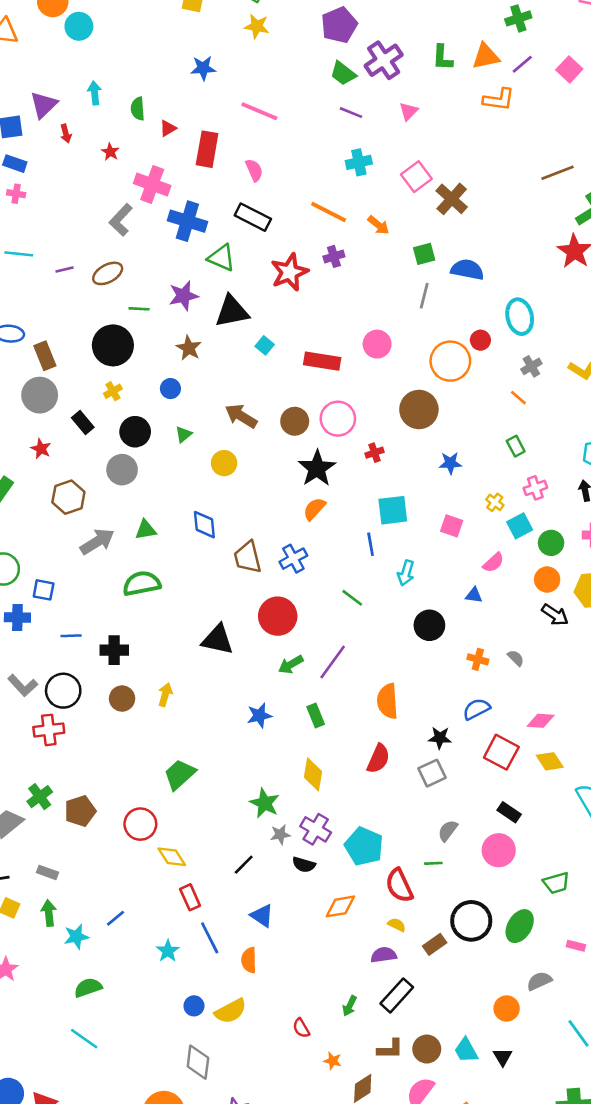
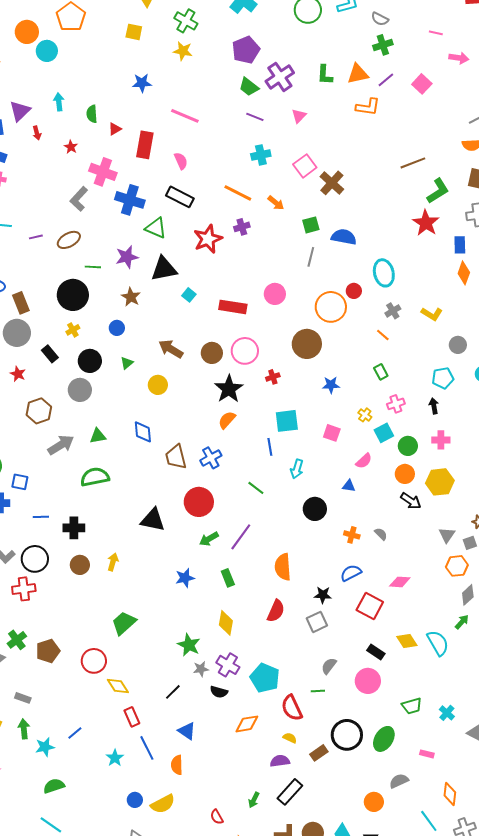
yellow diamond: (550, 761) -> (407, 641), moved

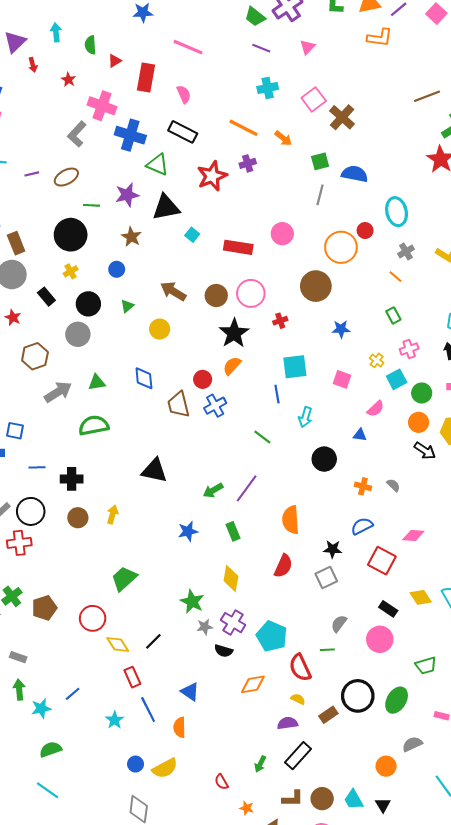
red circle: (199, 502) -> (203, 379), moved, size x0.6
black line: (173, 692) -> (153, 641), moved

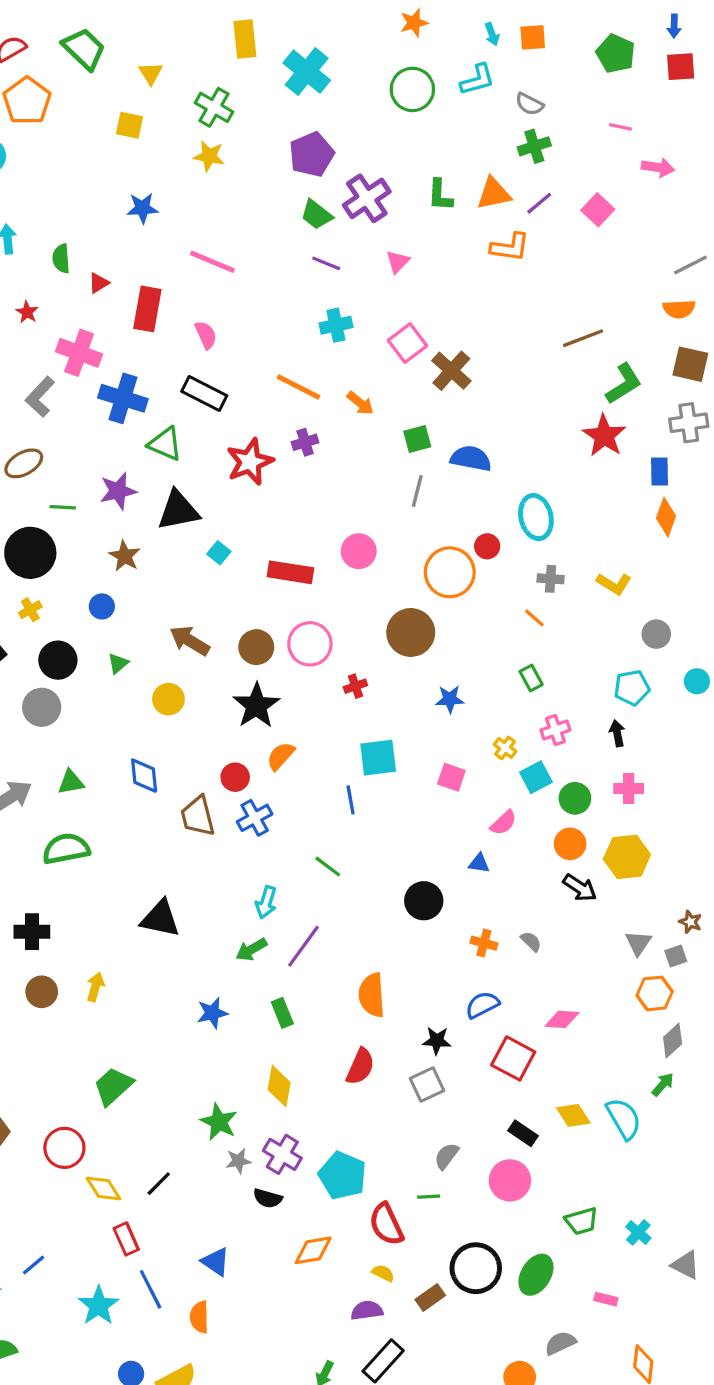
gray cross: (406, 251) -> (551, 579), turned 35
black star: (234, 333) -> (256, 706), moved
cyan arrow: (305, 417) -> (266, 902), moved
cyan star: (115, 720) -> (99, 1306), size x1.4

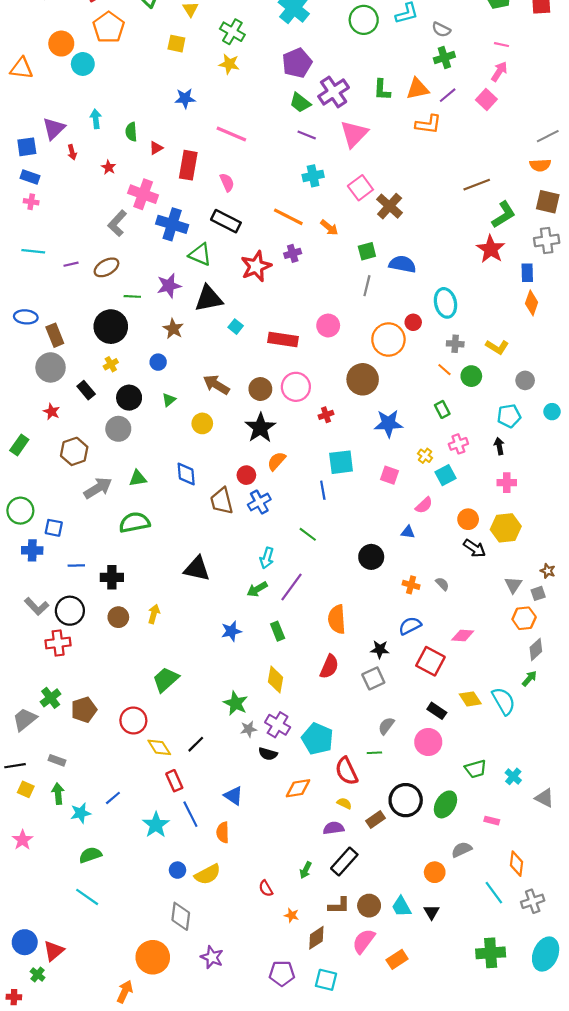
pink arrow: (658, 167) -> (499, 72), moved, turned -66
pink triangle: (398, 262) -> (354, 134), size x1.8
blue star: (450, 699) -> (388, 423), size x1.5
green circle: (575, 798) -> (471, 376), moved

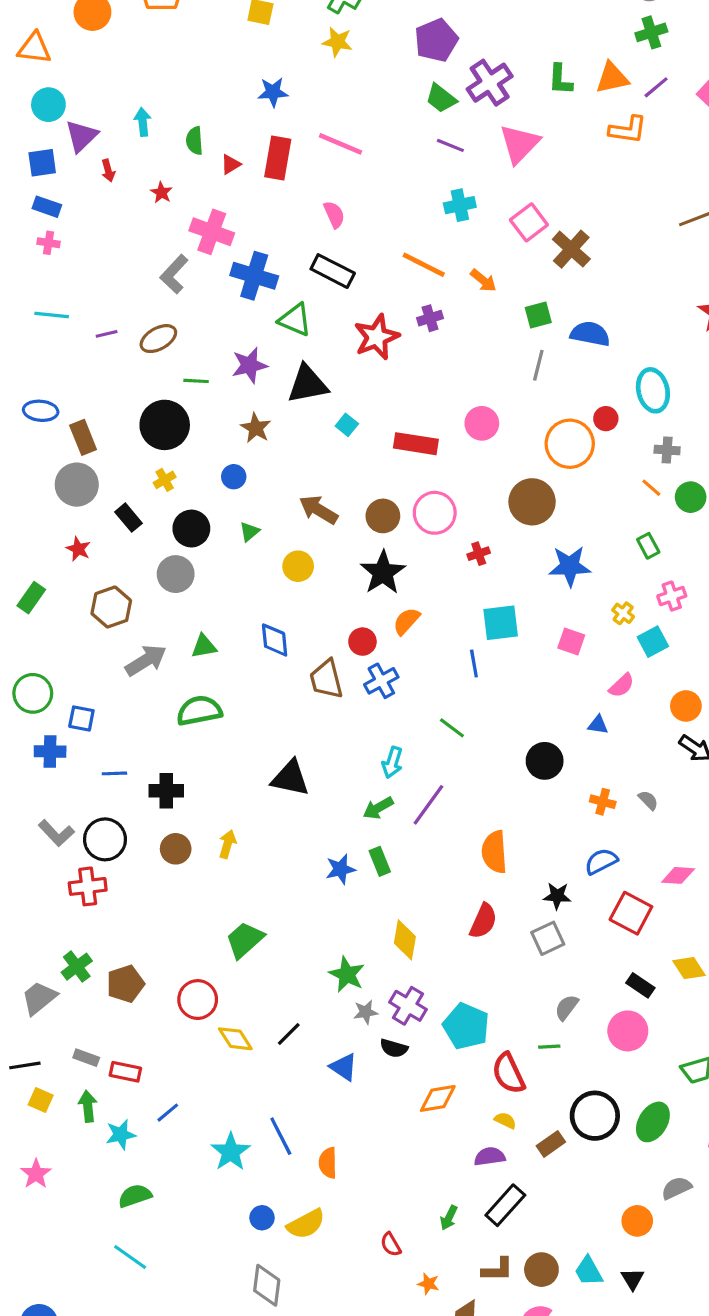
cyan circle: (83, 64) -> (48, 105), moved
red rectangle: (188, 165) -> (278, 158), moved
green rectangle: (278, 631) -> (380, 861), moved
red rectangle: (174, 781) -> (125, 1072), moved, turned -54
blue triangle: (233, 796) -> (344, 1067), moved

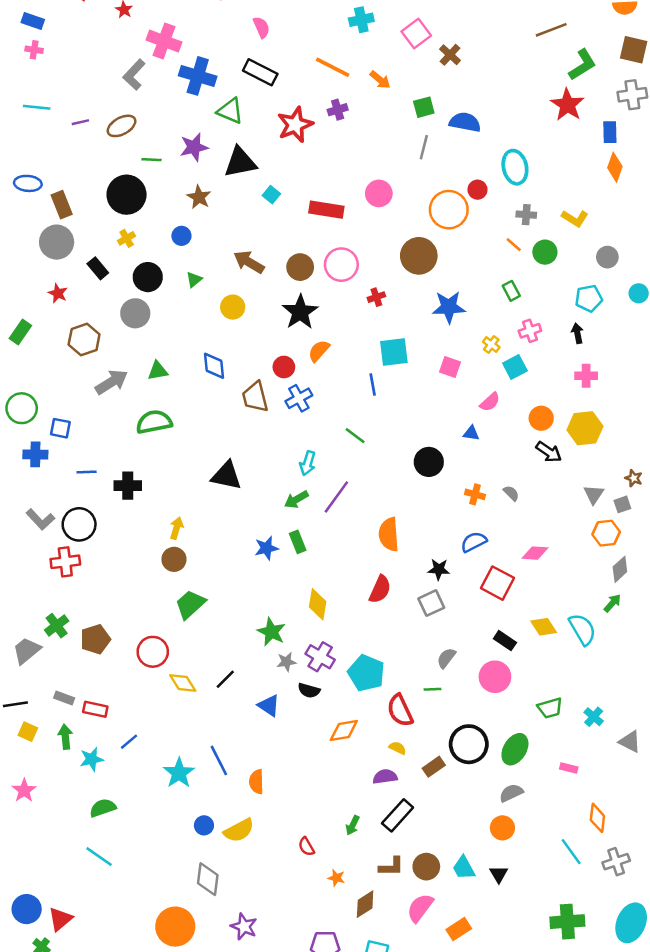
brown cross: (571, 249) -> (450, 55), size x0.7
brown circle: (176, 849) -> (174, 559), moved
gray semicircle: (676, 1188) -> (511, 793), moved

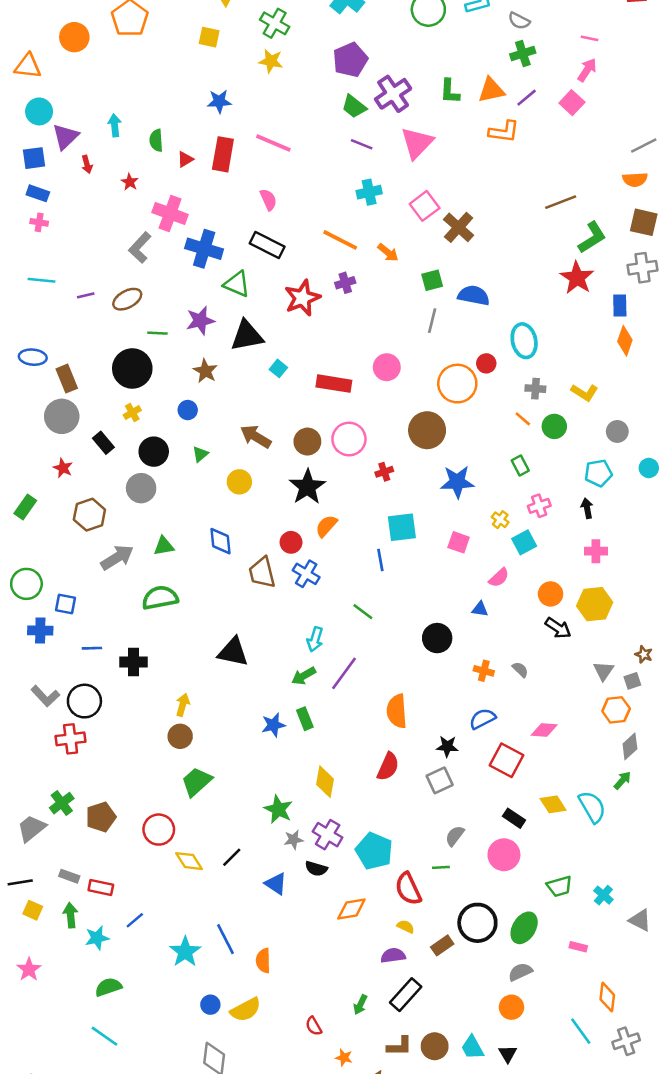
brown cross: (450, 55) -> (459, 227), size x1.4
blue cross: (299, 398) -> (306, 574), turned -30

